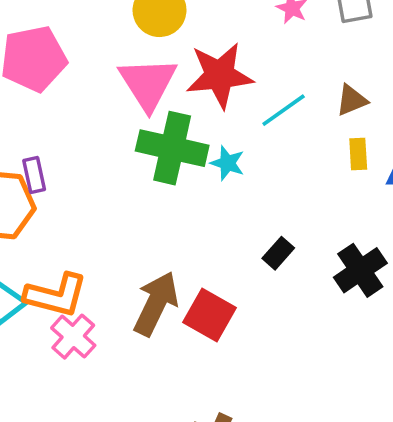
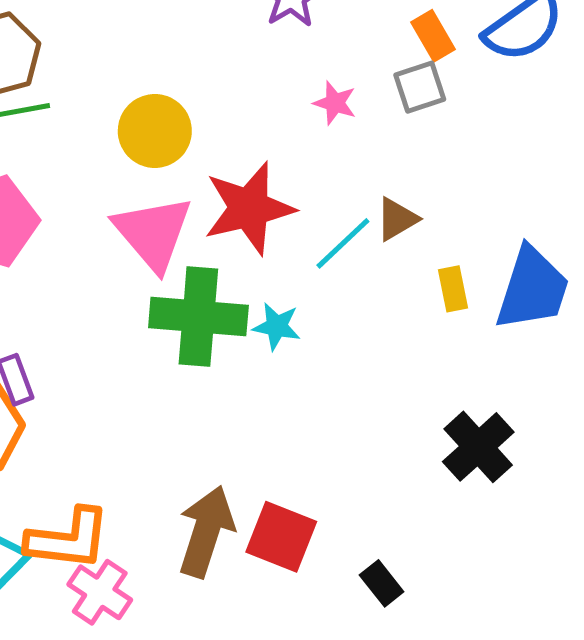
brown triangle: (352, 100) -> (397, 219), moved
black rectangle: (278, 253) -> (382, 583), moved, turned -72

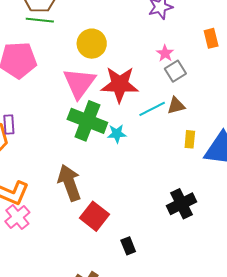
gray square: (420, 87) -> (175, 71), moved, turned -30
cyan star: (277, 326) -> (117, 134), turned -30
brown arrow: (206, 531) -> (69, 183), moved, turned -54

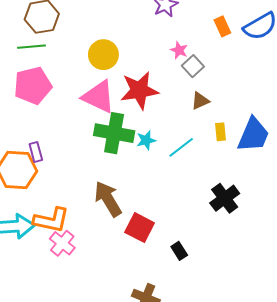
green line: (40, 20) -> (32, 47), moved
pink triangle: (79, 83) -> (99, 97), turned -30
cyan line: (152, 109) -> (181, 147), moved

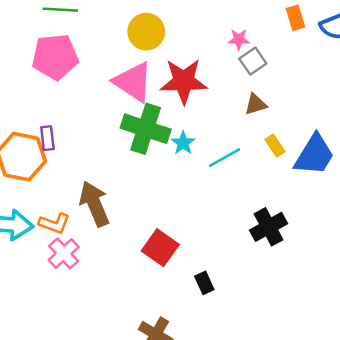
pink star: (179, 50) -> (239, 39), turned -30
yellow rectangle: (221, 132) -> (275, 146), turned -36
cyan star: (146, 140) -> (183, 143), turned -30
brown arrow: (108, 199) -> (94, 204), moved
orange L-shape: (51, 220) -> (54, 223), size x0.7

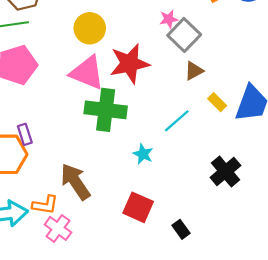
gray square: (253, 61) -> (184, 35), size x1.4
cyan star: (183, 143) -> (143, 154), moved

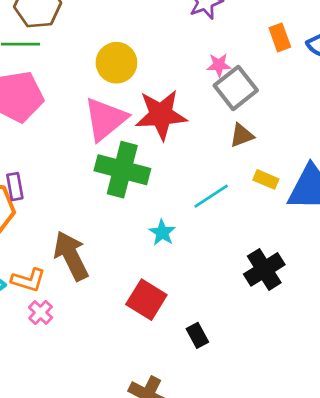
pink triangle: (87, 73) -> (105, 119), turned 51
yellow rectangle: (217, 102) -> (266, 179), turned -30
pink cross: (58, 228) -> (41, 313), size x0.7

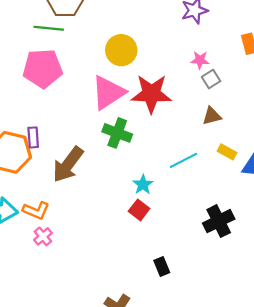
gray square: (236, 88) -> (211, 79), size x0.6
green cross: (122, 170) -> (117, 133), size x0.7
brown arrow: (71, 256) -> (68, 164), moved, turned -123
red square: (146, 300) -> (139, 210), moved, size x0.7

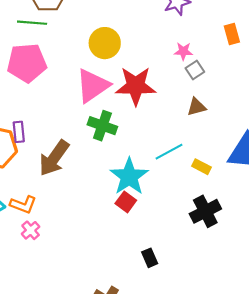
yellow rectangle: (227, 152) -> (201, 167), moved
cyan star: (143, 185) -> (129, 177), size x1.8

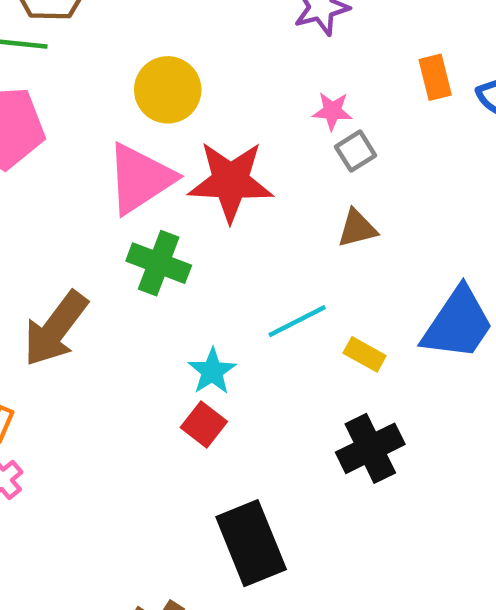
cyan star: (129, 177) -> (212, 371), size x0.6
black rectangle: (150, 258) -> (251, 543), size x2.0

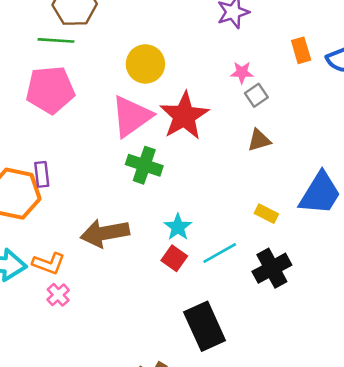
red star: (231, 181) -> (184, 116), turned -30
cyan line: (297, 321) -> (220, 253), moved
brown arrow: (55, 329) -> (105, 233), moved, turned 45

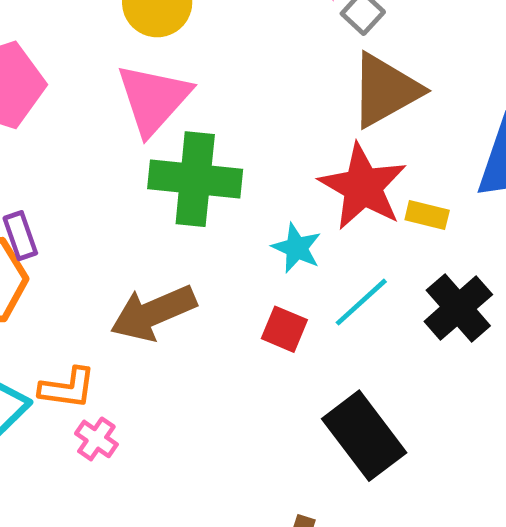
red star: (184, 116) -> (363, 187), moved
brown triangle: (259, 140) -> (385, 90), size x1.8
green cross: (144, 165) -> (195, 179), size x1.4
cyan star: (178, 227) -> (297, 248), moved

